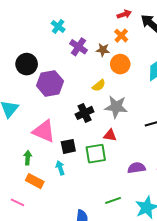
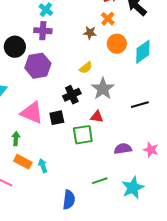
purple cross: (78, 47) -> (43, 31), moved, turned -30
orange circle: (120, 64) -> (117, 44), moved
gray star: (116, 107) -> (103, 89), turned 30
black square: (68, 146) -> (57, 118), moved
cyan arrow: (60, 168) -> (43, 166), moved

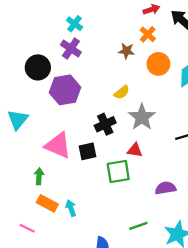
purple cross: (43, 31) -> (71, 49), turned 30

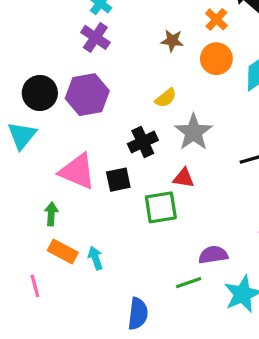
orange cross: (148, 34) -> (216, 19), moved
black circle: (38, 67) -> (40, 93), moved
purple semicircle: (166, 188) -> (213, 255), moved
pink line: (27, 228) -> (35, 286), turned 49

